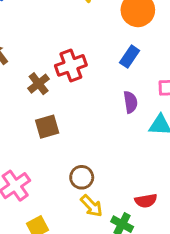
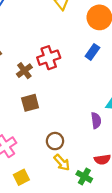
purple semicircle: (130, 102) -> (96, 120), moved

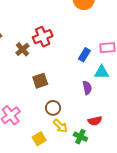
blue rectangle: (92, 52) -> (84, 55), moved
brown square: (30, 103) -> (40, 81), moved
yellow square: (21, 177) -> (39, 139), moved

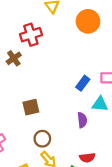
red cross: (43, 37) -> (31, 35), moved
brown cross: (23, 49) -> (14, 58), moved

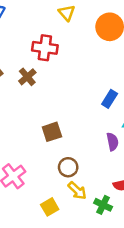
red cross: (31, 35) -> (45, 48), turned 30

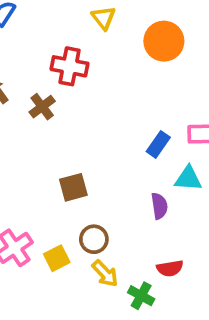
yellow square: (50, 207) -> (57, 258), moved

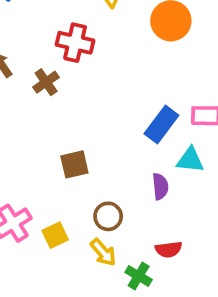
blue rectangle: (158, 144) -> (161, 124), size x1.4
brown circle: (94, 239) -> (108, 216), moved

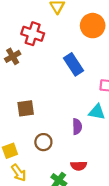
blue rectangle: (161, 124) -> (74, 64), moved, turned -75
yellow arrow: (103, 252) -> (19, 173), moved

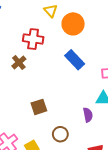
orange circle: (93, 26) -> (73, 24), moved

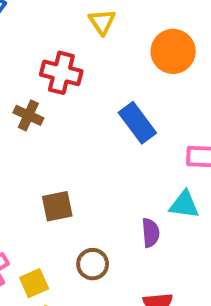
orange circle: (73, 24) -> (173, 51), moved
brown cross: (19, 63) -> (28, 115), turned -32

